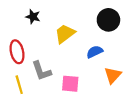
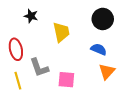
yellow trapezoid: (65, 34) -> (61, 32), turned 115
blue semicircle: (95, 52) -> (99, 49), moved, turned 49

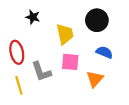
black circle: (103, 19) -> (97, 20), moved
orange triangle: (107, 71) -> (95, 79), moved
pink square: (66, 80) -> (70, 62), moved

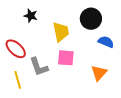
red ellipse: (17, 52) -> (16, 49), turned -35
blue semicircle: (104, 52) -> (106, 42), moved
orange triangle: (95, 79) -> (99, 73), moved

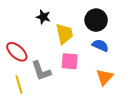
black star: (31, 16) -> (43, 17), moved
blue semicircle: (106, 42) -> (100, 45), moved

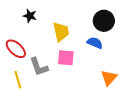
black star: (43, 17) -> (30, 16), moved
black circle: (96, 20) -> (104, 21), moved
orange triangle: (105, 77) -> (109, 78), moved

